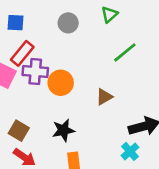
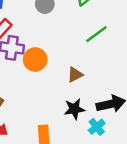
black star: (63, 130) -> (74, 109), moved

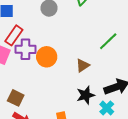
green line: (96, 34) -> (108, 41), moved

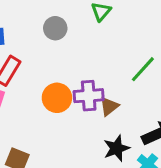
purple cross: (25, 49) -> (89, 96), moved

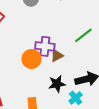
orange circle: (57, 98) -> (31, 59), moved

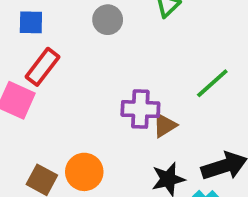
orange circle: (31, 59) -> (84, 172), moved

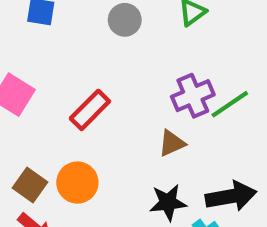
red rectangle: (43, 67) -> (90, 110), moved
purple cross: (140, 109) -> (193, 96), moved, turned -33

